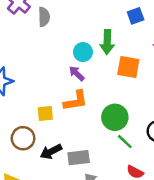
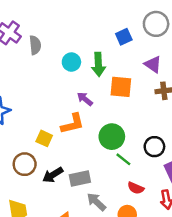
cyan circle: (83, 52) -> (71, 62), moved
purple arrow: (77, 73) -> (85, 99), moved
yellow square: (45, 113) -> (44, 138), turned 35

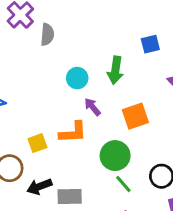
cyan circle: (71, 62) -> (77, 78), moved
orange square: (121, 87) -> (135, 116), moved, turned -35
yellow square: (44, 138) -> (37, 143), turned 35

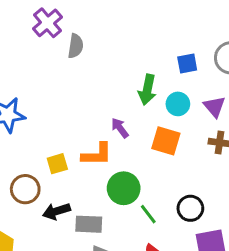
cyan circle: (77, 78) -> (178, 104), moved
orange square: (135, 116) -> (166, 141), turned 32
green circle: (115, 156) -> (124, 188), moved

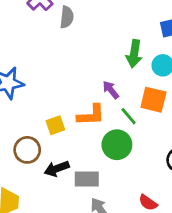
green line: (148, 214) -> (129, 116), moved

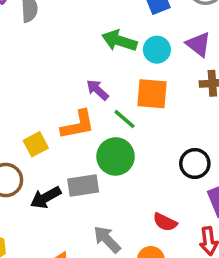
green arrow: (134, 54) -> (119, 41), turned 108
gray rectangle: (87, 179) -> (83, 186), moved

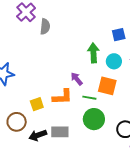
green arrow: (119, 41) -> (93, 53), turned 60
green line: (124, 119) -> (89, 98), turned -40
green circle: (116, 156) -> (94, 119), moved

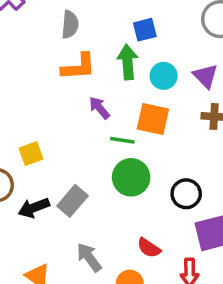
gray semicircle: (45, 27) -> (70, 25), moved
blue square: (119, 35) -> (145, 30), moved
orange L-shape: (62, 97) -> (79, 67), moved
gray rectangle: (60, 132) -> (72, 201), turned -48

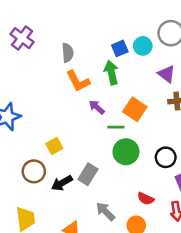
orange L-shape: (79, 67) -> (78, 81), turned 75
cyan circle: (164, 76) -> (143, 46), moved
orange square: (153, 119) -> (135, 109), turned 30

